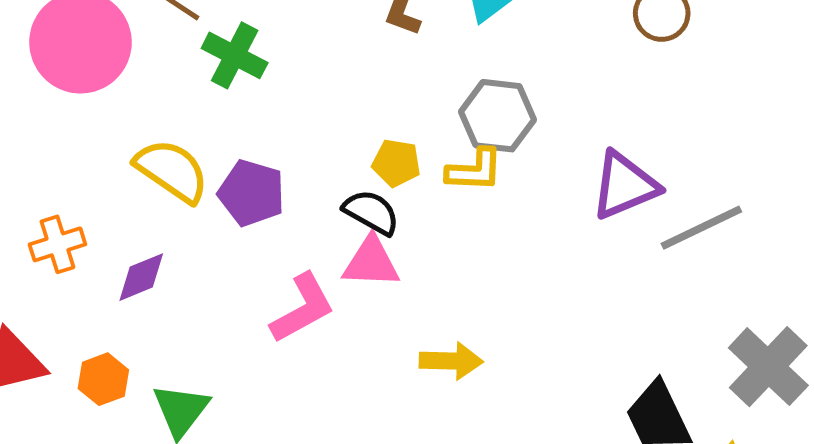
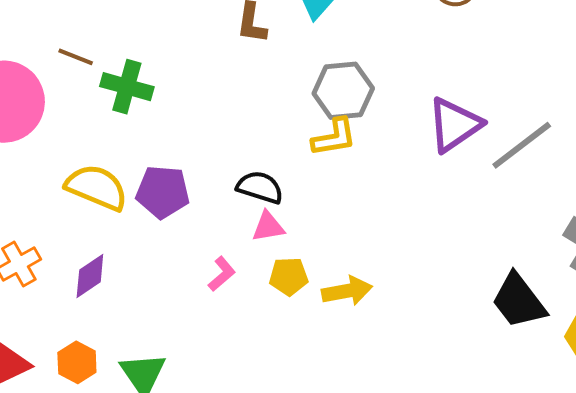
yellow pentagon: (396, 163) -> (289, 276), moved
pink triangle: (371, 262) -> (268, 227), size x0.7
pink L-shape: (303, 308) -> (222, 274), size x0.6

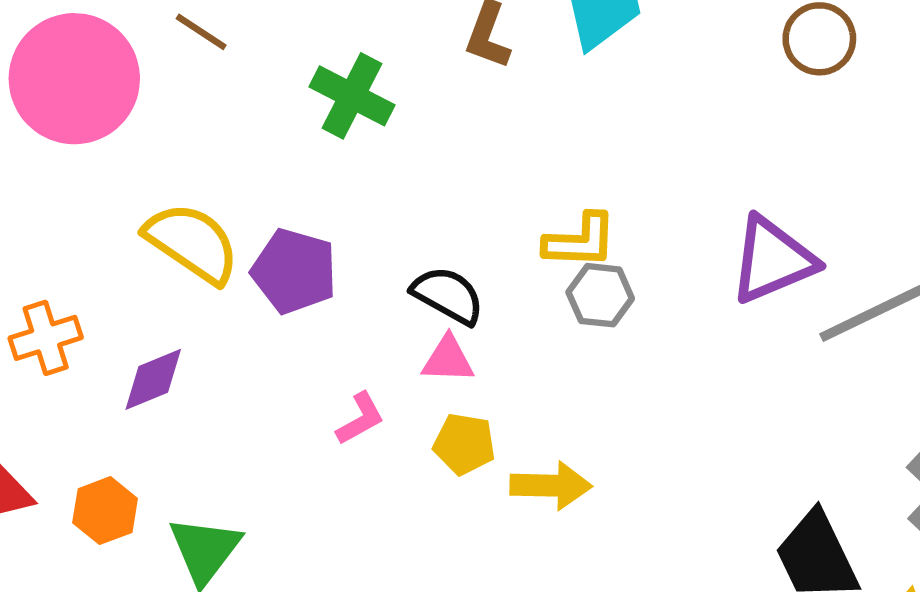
green cross: (127, 87) -> (352, 96), moved
gray hexagon: (343, 91) -> (600, 295), moved, size x0.7

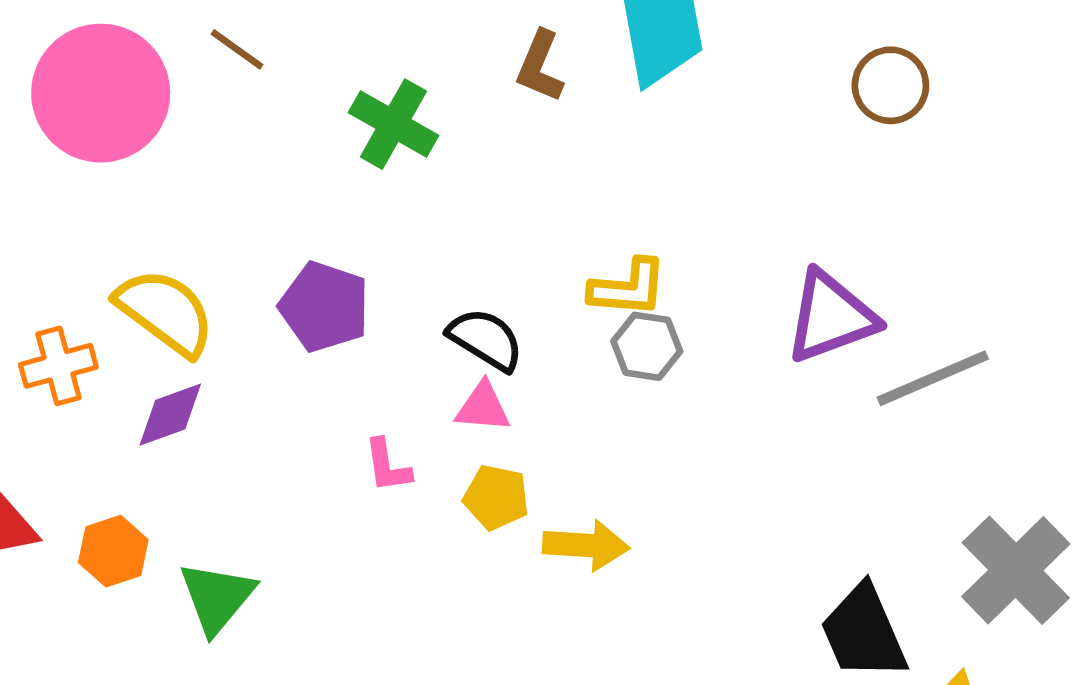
yellow semicircle: (192, 243) -> (165, 312), moved
pink L-shape: (360, 419) -> (387, 466), turned 108

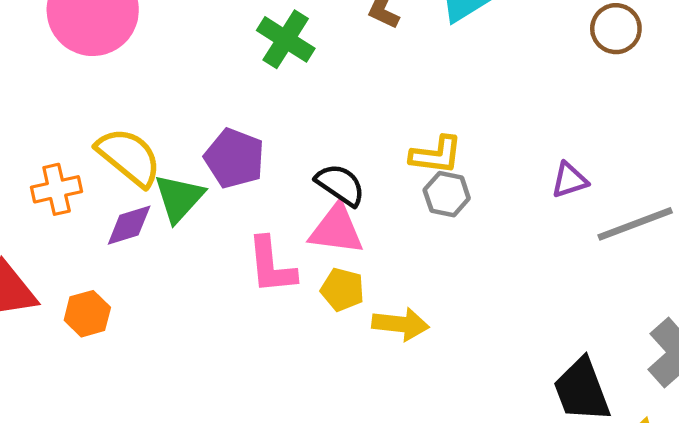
purple triangle: (831, 317) -> (570, 180), size x0.6
pink triangle: (483, 407) -> (336, 229), size x1.5
pink L-shape: (387, 466) -> (271, 265), size x1.6
green triangle: (217, 597) -> (179, 198), moved

